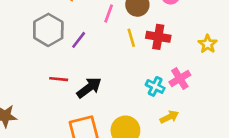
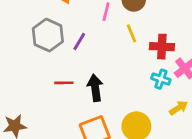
red cross: (158, 37) -> (162, 47), moved
black arrow: (89, 88) -> (95, 88), turned -55

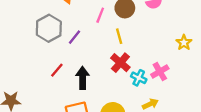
red cross: (162, 47) -> (120, 63), moved, turned 30
red line: (64, 83) -> (57, 70), turned -56

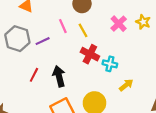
pink line: (100, 15) -> (63, 26), moved, turned -32
purple line: (74, 37) -> (43, 41), turned 40
pink cross: (160, 72) -> (119, 24), moved

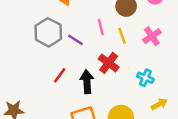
pink cross: (119, 24) -> (152, 36), moved
purple line: (43, 41) -> (76, 40), turned 48
red cross: (90, 54) -> (109, 63), moved

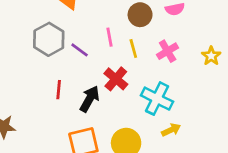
red line: (60, 75) -> (59, 90), turned -35
cyan cross: (145, 78) -> (157, 99), size x1.6
black arrow: (87, 82) -> (90, 99), turned 30

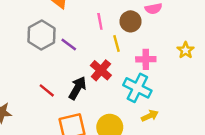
brown circle: (140, 15) -> (131, 21), moved
pink line: (109, 37) -> (100, 21), moved
pink cross: (168, 51) -> (146, 59), moved, turned 30
red line: (59, 90) -> (47, 90), moved, turned -56

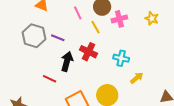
pink cross: (146, 59) -> (119, 19), moved
black arrow: (78, 88) -> (67, 62), moved
cyan cross: (137, 88) -> (121, 58), size x0.7

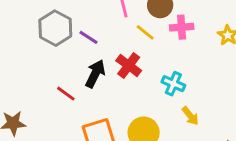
yellow line: (95, 27) -> (145, 32), turned -32
yellow arrow: (137, 78) -> (190, 116), turned 80

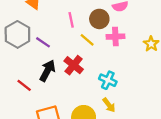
yellow arrow: (190, 116) -> (109, 105), moved

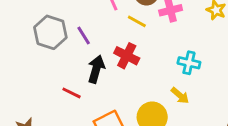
purple line: (43, 42) -> (84, 36), turned 35
cyan cross: (108, 80) -> (189, 63), moved

